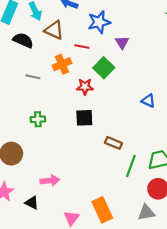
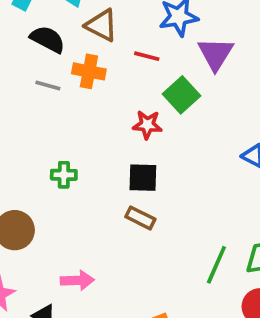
purple triangle: (122, 42) -> (215, 54), size x1.5
orange cross: (62, 64) -> (89, 71), moved, turned 30
gray line: (33, 77) -> (48, 85), moved
brown rectangle: (113, 143) -> (140, 218), moved

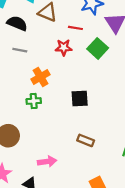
orange cross: (89, 71) -> (41, 77), moved, turned -36
red star: (147, 125) -> (64, 47), moved
brown rectangle: (140, 218) -> (86, 140), moved

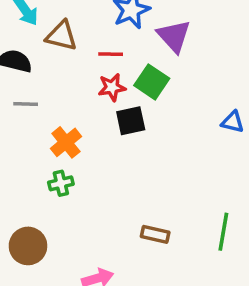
red star: (64, 47) -> (112, 87), moved
black square: (80, 99) -> (131, 121), moved

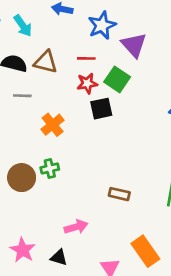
brown triangle: (62, 36) -> (46, 62), moved
green cross: (61, 183) -> (50, 168), moved
brown circle: (28, 246) -> (22, 178), moved

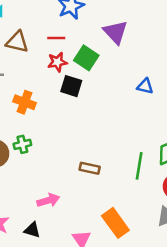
purple triangle: (134, 45) -> (115, 32), moved
black square: (101, 109) -> (71, 86), turned 30
orange cross: (53, 125) -> (25, 102), turned -30

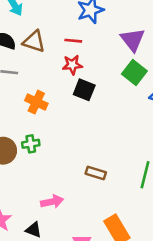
green square: (86, 58) -> (134, 73), moved

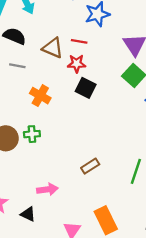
brown triangle: (34, 41) -> (53, 48), moved
brown rectangle: (96, 173) -> (90, 166), turned -54

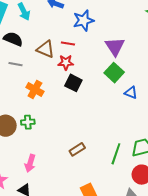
pink arrow: (47, 189) -> (30, 163), moved, turned 114

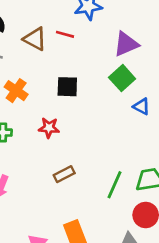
purple triangle: (115, 47) -> (126, 44), turned 35
red star: (66, 62) -> (49, 128), moved
black square: (73, 83) -> (67, 87), turned -30

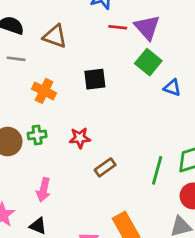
red line: (65, 34) -> (118, 27), moved
purple triangle: (126, 44) -> (147, 27), turned -40
red star: (49, 128) -> (80, 138), moved

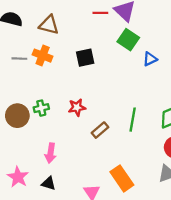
gray line: (16, 59) -> (19, 59), moved
blue triangle: (172, 88) -> (150, 59), turned -40
orange cross: (44, 91) -> (43, 56), moved
green line: (157, 170) -> (133, 120), moved

